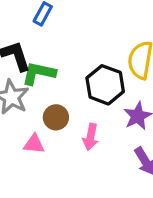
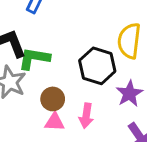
pink triangle: (34, 144) -> (55, 122), moved

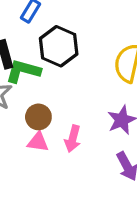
black hexagon: (97, 66) -> (59, 46), moved

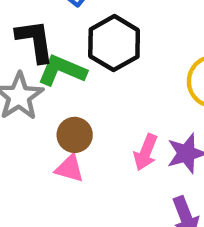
pink arrow: (73, 139) -> (146, 152), moved

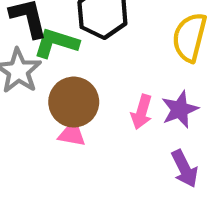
brown circle: (75, 135) -> (74, 102), size x1.5

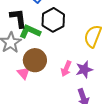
pink triangle: (72, 134) -> (23, 73), moved, turned 32

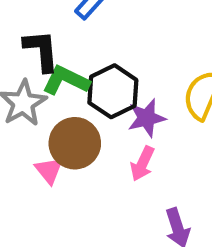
black hexagon: (53, 20) -> (113, 91), moved
purple star: (84, 70) -> (147, 118), moved

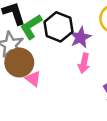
green L-shape: (66, 80) -> (31, 27), turned -45
brown circle: (75, 143) -> (19, 63), moved

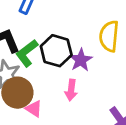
pink arrow: (84, 63) -> (71, 90), moved

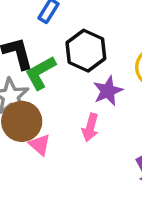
black hexagon: (56, 51) -> (86, 51), moved

